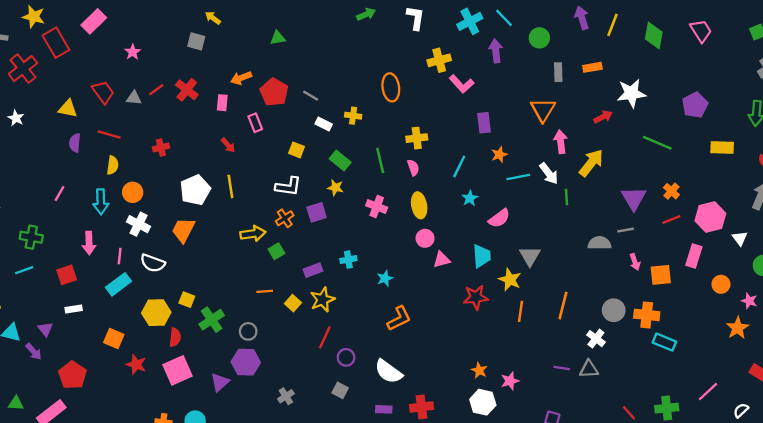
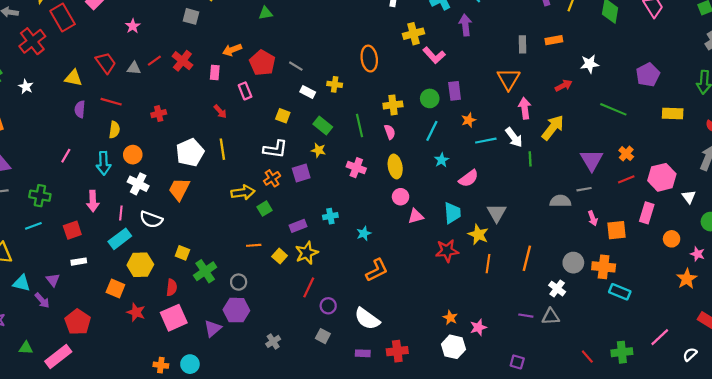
green circle: (539, 38) -> (430, 98), moved
white star: (631, 93) -> (590, 64), size x0.7
yellow hexagon: (156, 313) -> (140, 265), moved

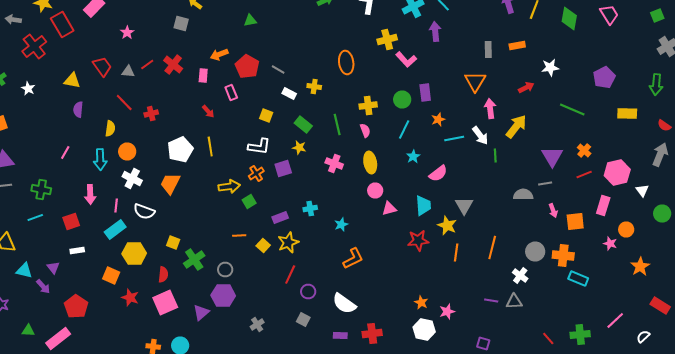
red line: (111, 102) -> (124, 102), moved, turned 30
pink star: (697, 254) -> (610, 244), moved

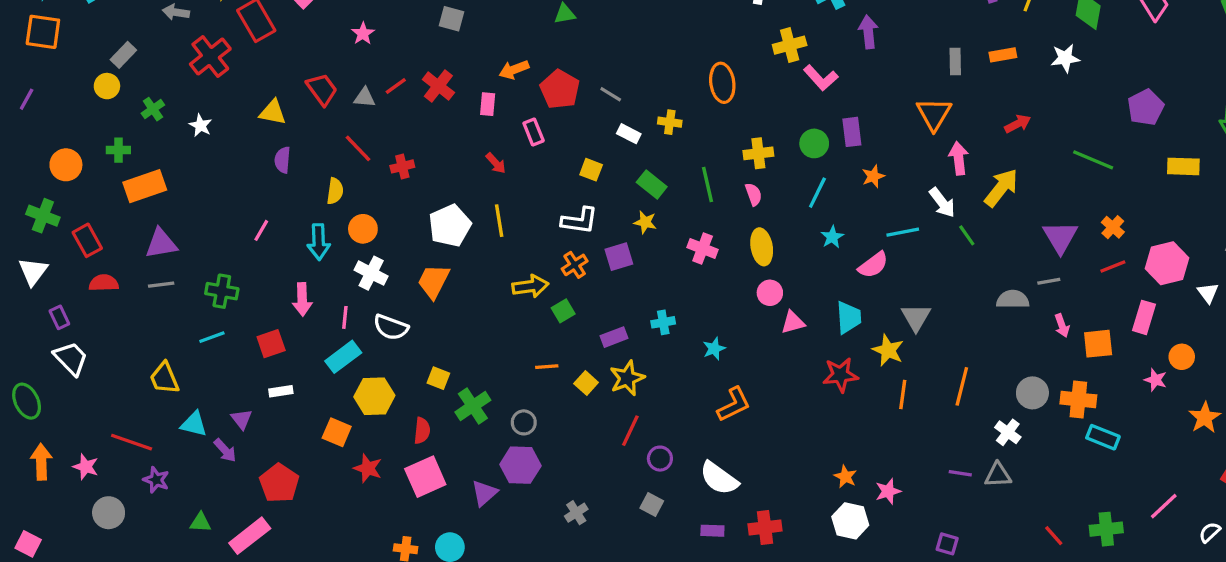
white star: (550, 68) -> (1065, 58), moved
cyan line: (454, 138) -> (903, 232), moved
green line: (495, 156) -> (967, 235), turned -32

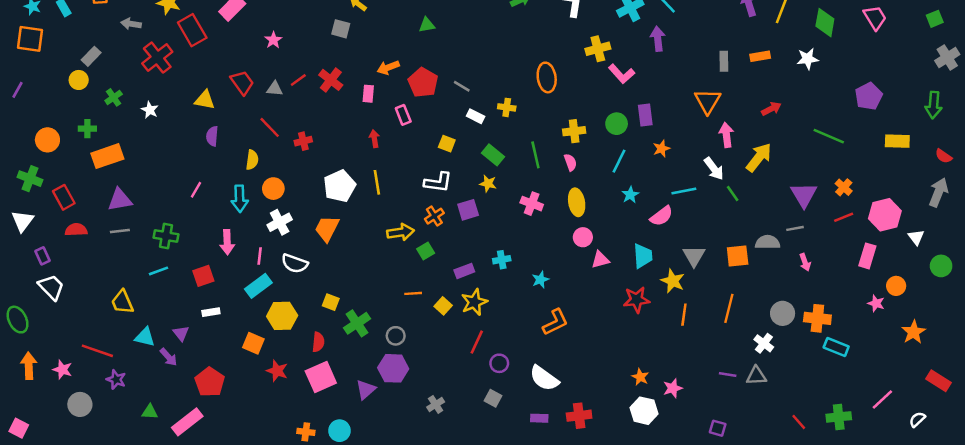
red arrow: (496, 163) -> (374, 139), turned -147
white cross: (371, 273) -> (280, 222), turned 35
orange square: (1098, 344) -> (738, 256), moved

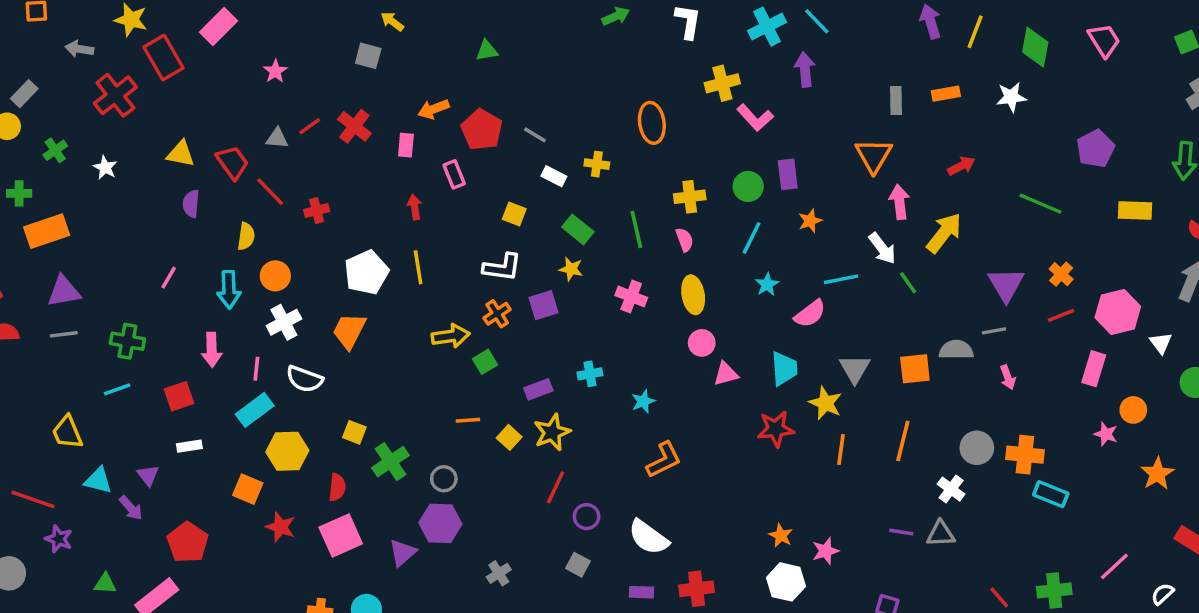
red trapezoid: (242, 82) -> (232, 162), moved

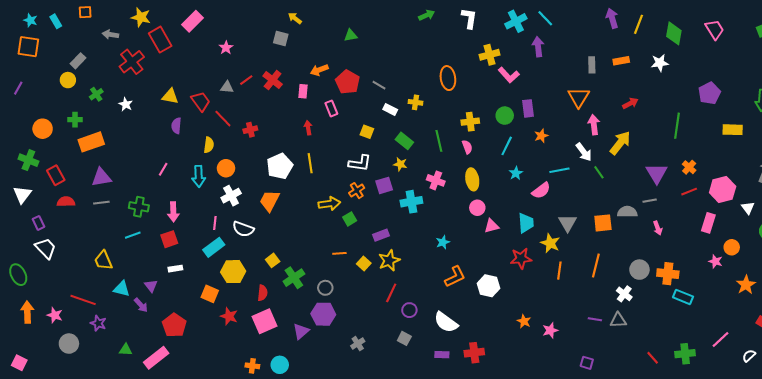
green line: (1040, 204) -> (677, 126), turned 75
pink arrow: (212, 350) -> (173, 212), moved
cyan cross: (590, 374) -> (411, 202), moved, size x1.5
yellow square: (354, 432) -> (273, 260), turned 32
white hexagon: (786, 582) -> (488, 286), moved

